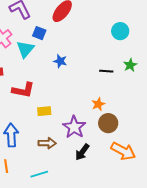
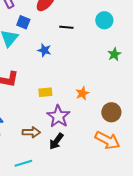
black line: (106, 71) -> (66, 27), moved
yellow rectangle: (44, 111) -> (45, 92), moved
brown circle: (108, 123) -> (111, 112), moved
black arrow: (82, 152) -> (56, 141), moved

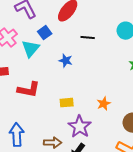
blue square: (23, 22) -> (45, 33), turned 32

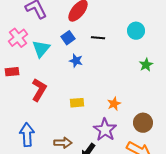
blue square: (45, 33) -> (68, 38), moved
red L-shape: (29, 90) -> (39, 90), turned -70
purple star: (80, 127) -> (105, 130), moved

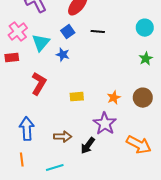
cyan circle: (136, 31) -> (145, 28), moved
blue star: (76, 61) -> (63, 55), moved
red rectangle: (12, 72) -> (12, 58), moved
brown circle: (143, 123) -> (143, 98), moved

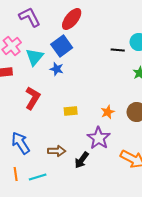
blue square: (68, 32) -> (62, 46), size x1.5
black line: (98, 32) -> (118, 50), moved
blue arrow: (27, 129) -> (21, 143), turned -30
cyan line: (55, 168) -> (38, 177), moved

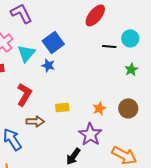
red ellipse: (72, 19) -> (95, 15), moved
brown arrow: (57, 151) -> (35, 121), moved

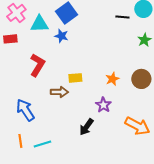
cyan triangle: (26, 53) -> (39, 24), turned 48
brown arrow: (35, 121) -> (59, 92), moved
purple star: (90, 134) -> (103, 105), size x0.7

